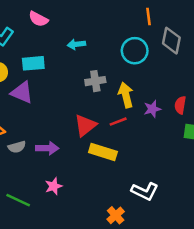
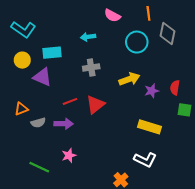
pink semicircle: (38, 19) -> (112, 16), moved
gray cross: (95, 81) -> (91, 67), moved
yellow arrow: (126, 95) -> (129, 79), turned 84
red line: (118, 122) -> (70, 101), moved
yellow rectangle: (103, 152) -> (149, 127), moved

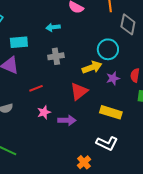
cyan circle: (137, 42) -> (108, 49), moved
red triangle: (95, 105) -> (79, 91), moved
purple arrow: (64, 124) -> (67, 120), moved
pink star: (69, 155) -> (44, 112), moved

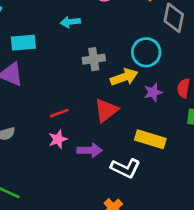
gray cross: (56, 56) -> (94, 59), moved
red line: (36, 88) -> (59, 113), moved
white L-shape: (107, 143) -> (125, 168), moved

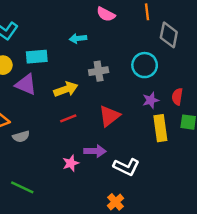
yellow arrow: (124, 77) -> (66, 89), moved
pink star: (58, 139) -> (71, 163), moved
yellow rectangle: (150, 139) -> (160, 128), moved, turned 65

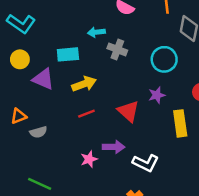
cyan rectangle: (37, 57) -> (68, 54), moved
gray cross: (99, 71) -> (117, 49), moved, turned 30
purple star: (151, 100) -> (157, 95), moved
red triangle: (109, 116) -> (128, 111), turned -40

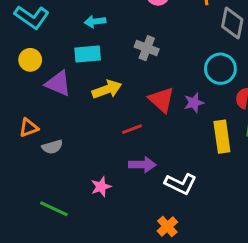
cyan arrow: (96, 32) -> (95, 22), moved
cyan circle: (164, 59) -> (220, 69), moved
red triangle: (128, 111) -> (161, 100), moved
red line: (86, 114) -> (132, 129), moved
pink star: (89, 159) -> (101, 187), moved

